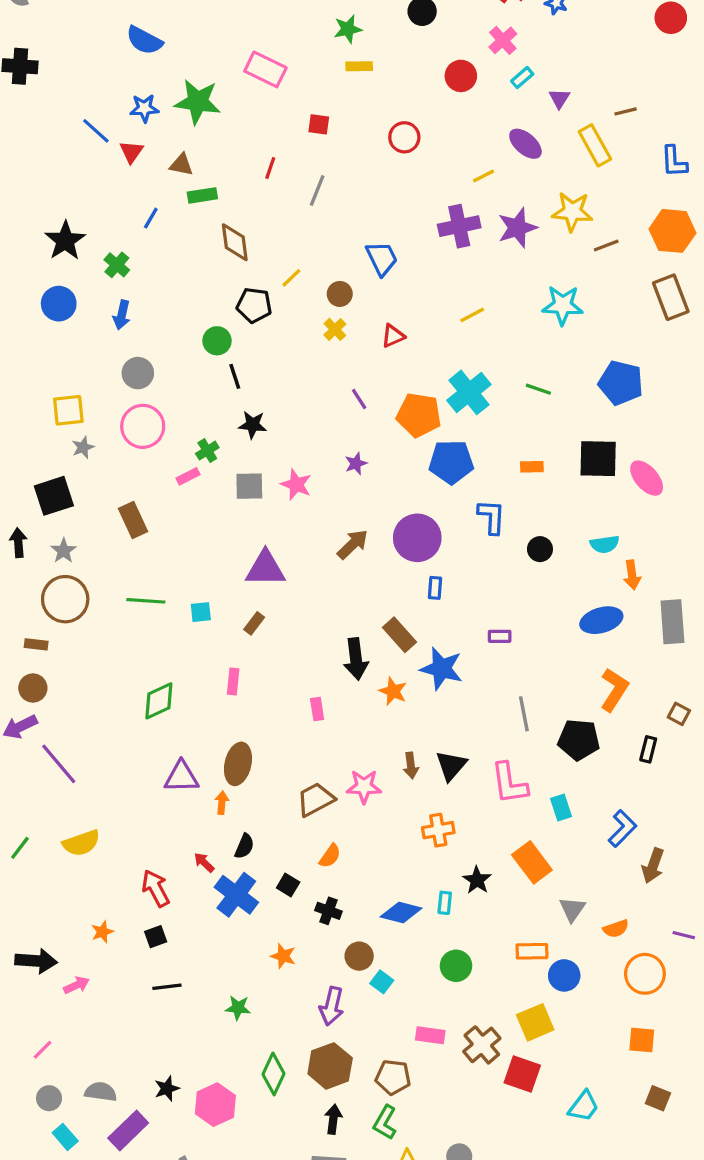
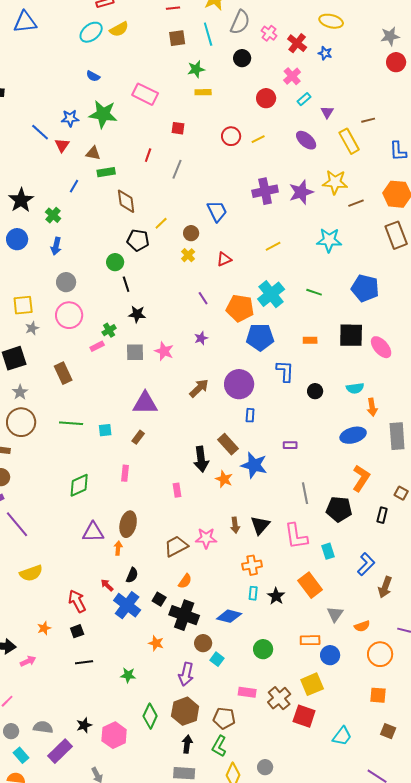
blue semicircle: (144, 40) -> (93, 76), moved, size x0.6
yellow line: (483, 176) -> (258, 139), moved
cyan rectangle: (445, 903) -> (253, 593), moved
black cross: (328, 911) -> (184, 615), size x1.8

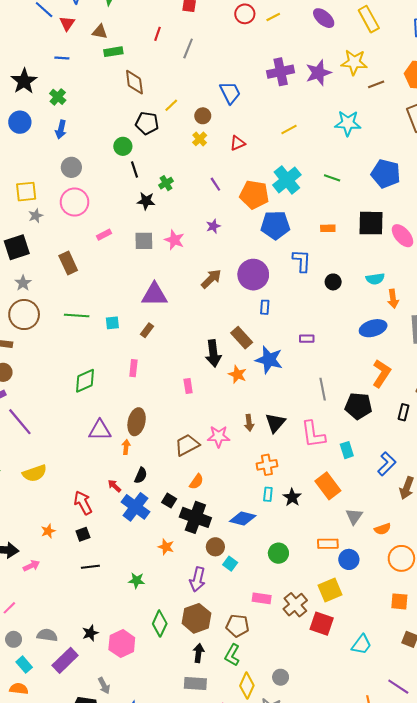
blue line: (74, 186) -> (62, 58), moved, turned 64
green cross: (109, 330) -> (166, 183), moved

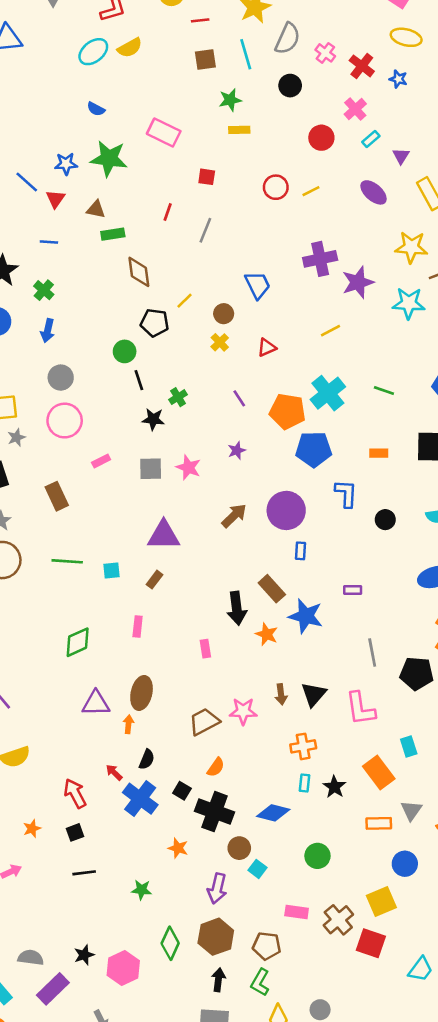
purple star: (318, 73) -> (358, 282), moved
cyan star: (348, 123) -> (409, 303), moved
cyan rectangle: (347, 450) -> (409, 746), moved
orange rectangle: (328, 544) -> (379, 823), moved

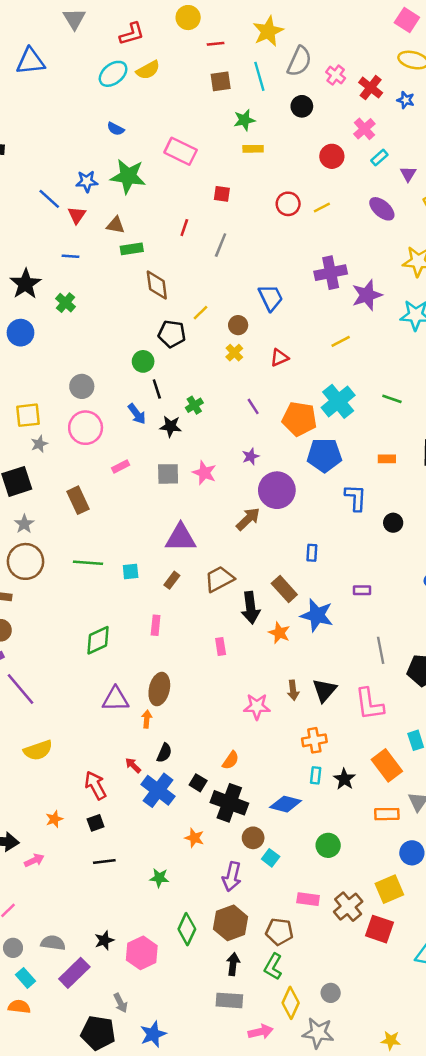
blue arrow: (48, 331) -> (137, 414), moved, turned -50
purple circle: (286, 510) -> (277, 490), moved
brown trapezoid: (204, 722) -> (219, 579), moved

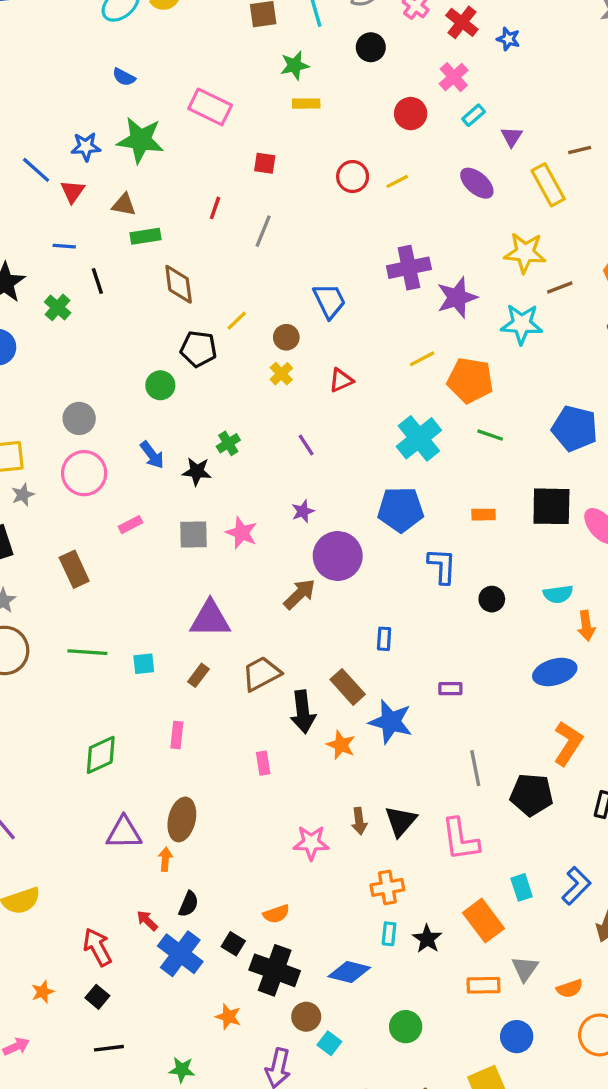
black line: (157, 389) -> (97, 281), moved
orange pentagon: (299, 419) -> (470, 380), moved
orange semicircle: (231, 760) -> (276, 914), turned 36
black square: (96, 823) -> (97, 997), turned -30

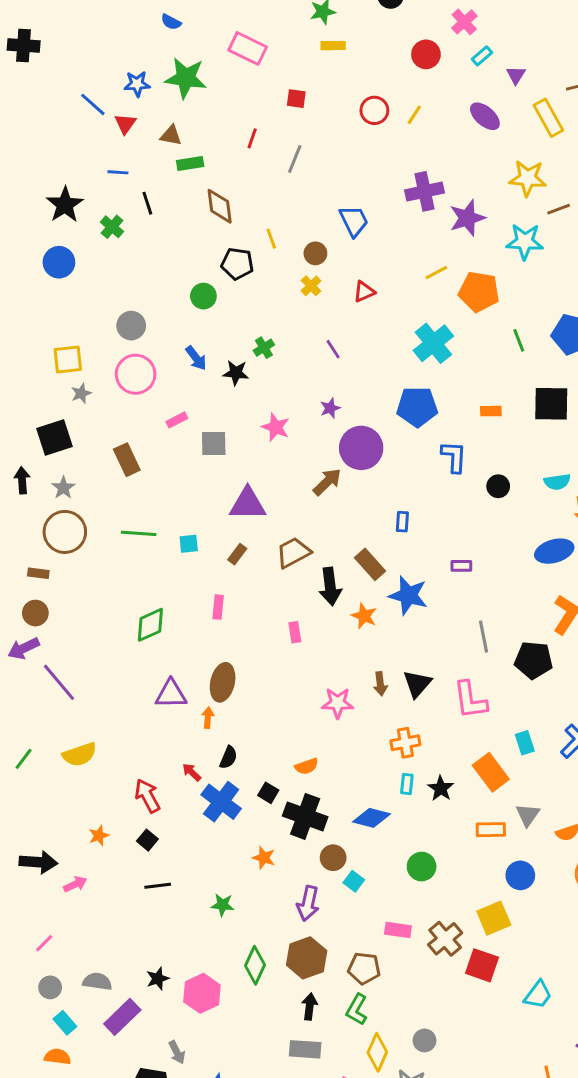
yellow line: (397, 181) -> (414, 115), turned -30
yellow line: (237, 321) -> (271, 239), turned -66
green line: (490, 435) -> (519, 340), moved, turned 50
gray square: (193, 534) -> (214, 443), moved

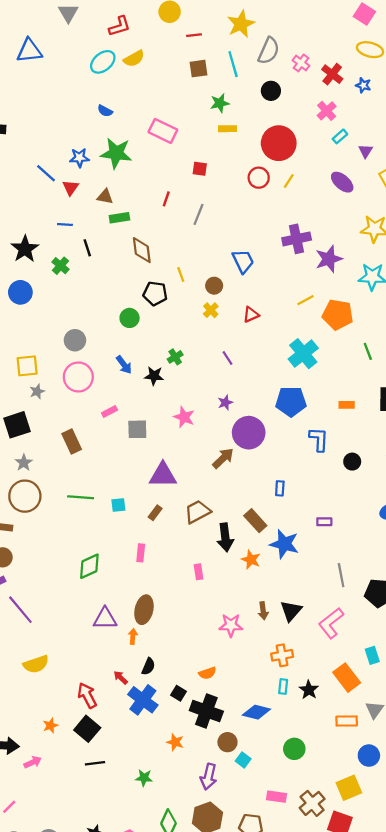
red circle: (426, 54) -> (279, 143), moved, size x1.6
pink L-shape: (470, 700) -> (331, 623), turned 60
black square: (147, 840) -> (87, 729), size x1.6

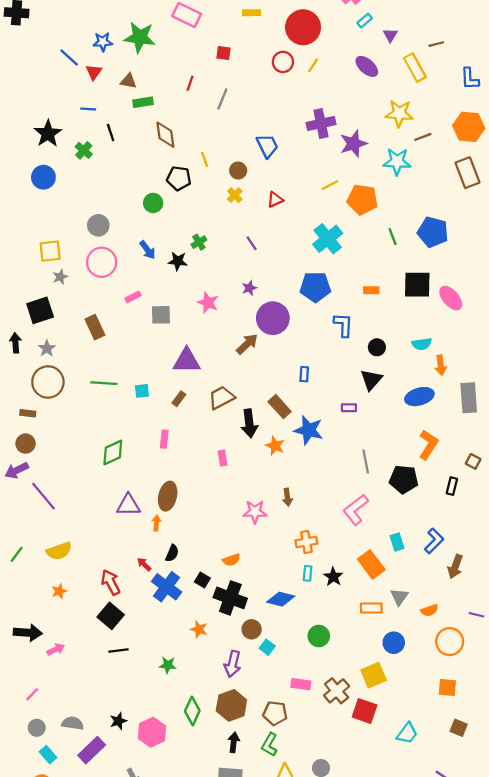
black triangle: (291, 611) -> (371, 380), moved
orange star: (50, 725) -> (59, 591), moved

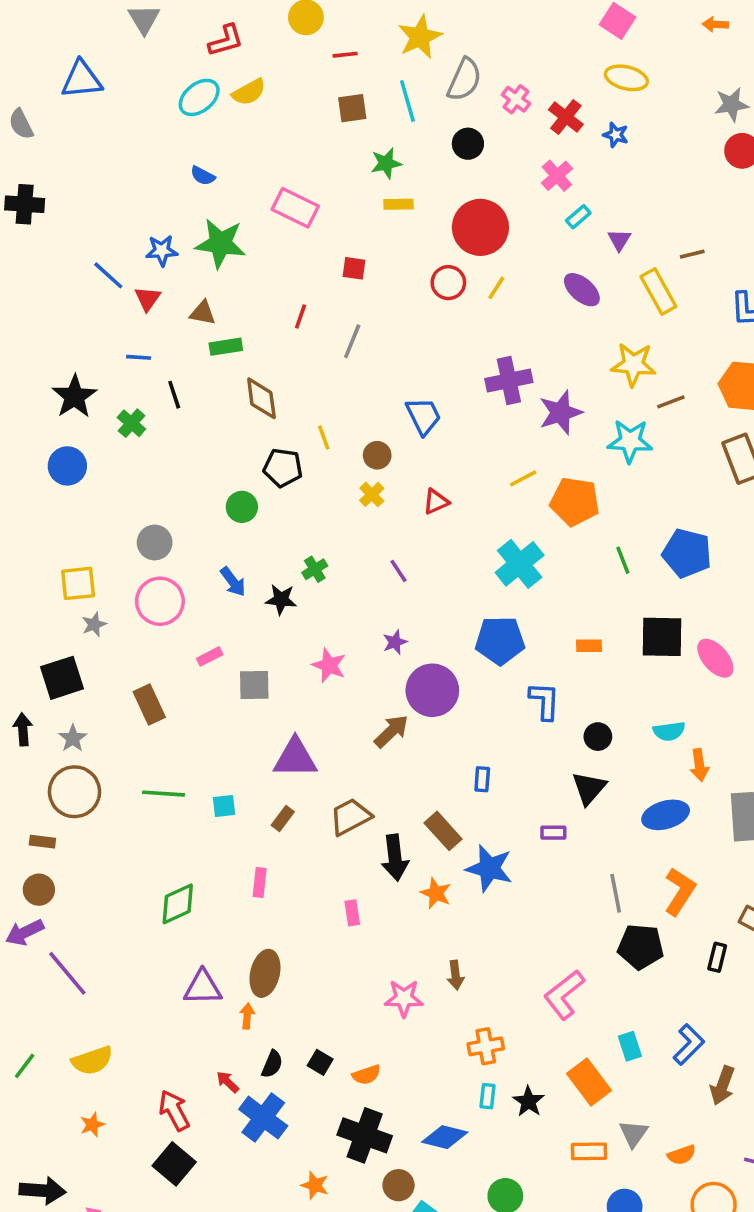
gray line: (366, 461) -> (616, 893), moved
black square: (202, 580) -> (320, 1062), moved

